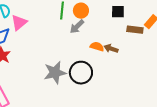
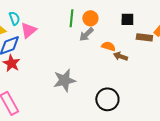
orange semicircle: (97, 47) -> (108, 46), moved
black circle: (81, 73) -> (107, 99), moved

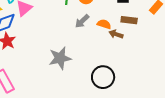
gray arrow: (86, 34) -> (82, 21), moved
brown rectangle: (144, 37) -> (129, 20), moved

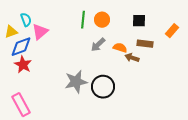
black circle: (103, 77) -> (103, 87), moved

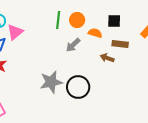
orange semicircle: (120, 48) -> (95, 33), moved

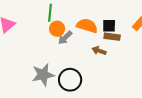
orange circle: (77, 20) -> (57, 29), moved
black square: (114, 21) -> (109, 26), moved
orange semicircle: (95, 33) -> (87, 26), size x1.5

